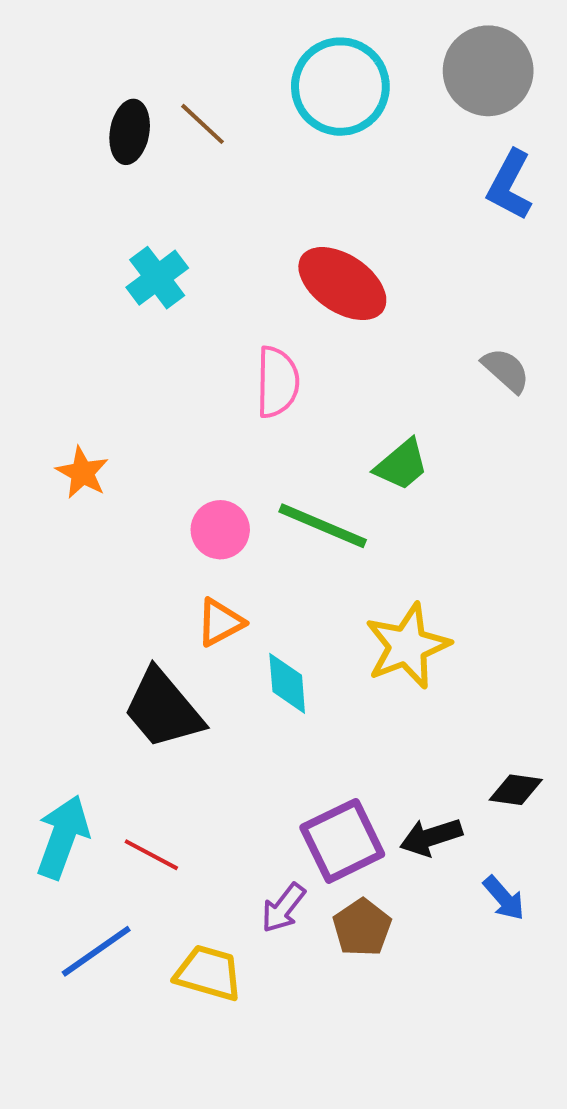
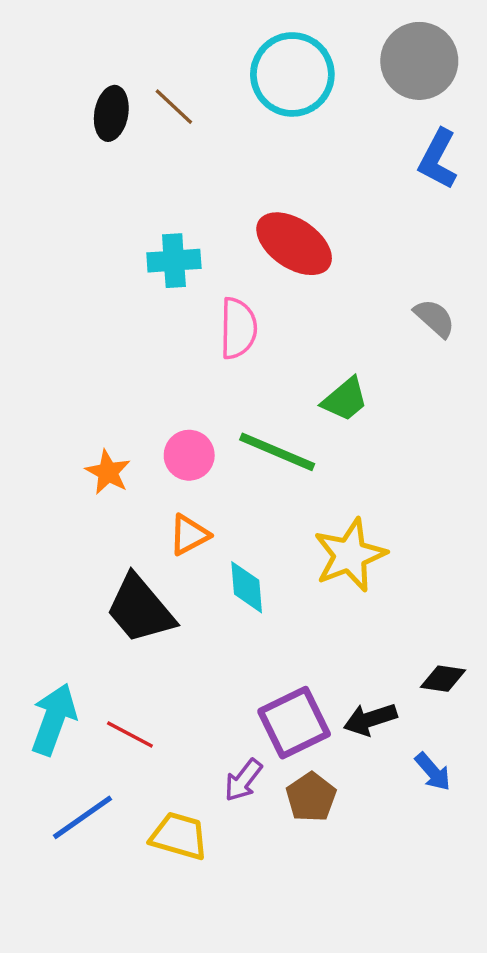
cyan cross: (157, 278) -> (174, 261), moved, turned 33
orange star: (82, 473) -> (108, 472), moved

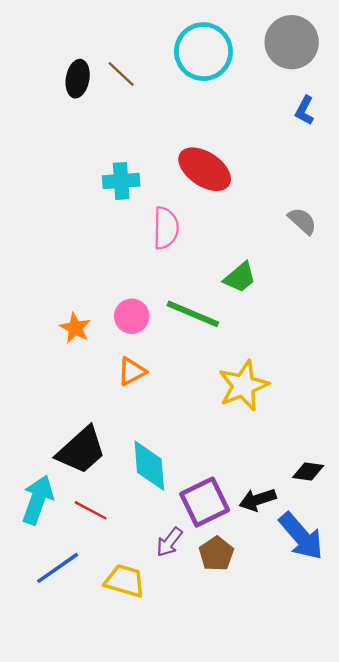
blue L-shape: (438, 159) -> (305, 110), size x0.7
cyan diamond: (247, 587) -> (149, 466), moved, size x1.4
black trapezoid: (140, 609) -> (81, 450), moved, turned -92
blue arrow: (433, 772) -> (301, 536), size x1.8

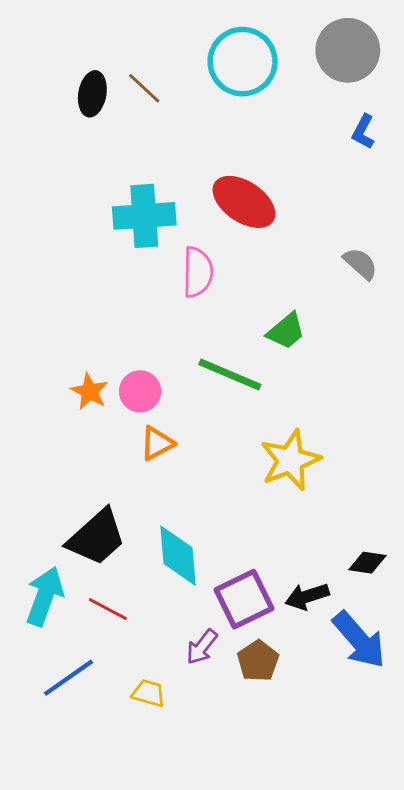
cyan cross: (121, 181) -> (144, 216), size x1.4
pink circle: (132, 316) -> (140, 391), moved
yellow trapezoid: (125, 581) -> (148, 693), size x0.7

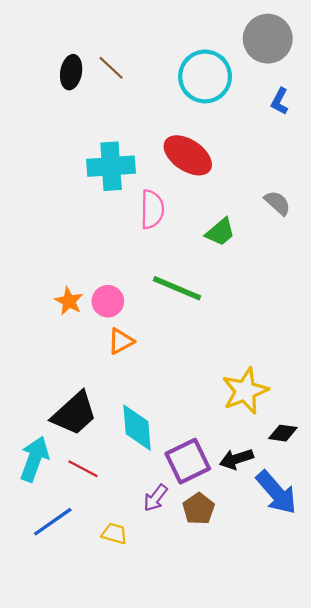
cyan circle: (243, 62) -> (205, 76), moved
green trapezoid: (286, 331) -> (220, 232), moved
yellow star: (290, 460) -> (245, 391), moved

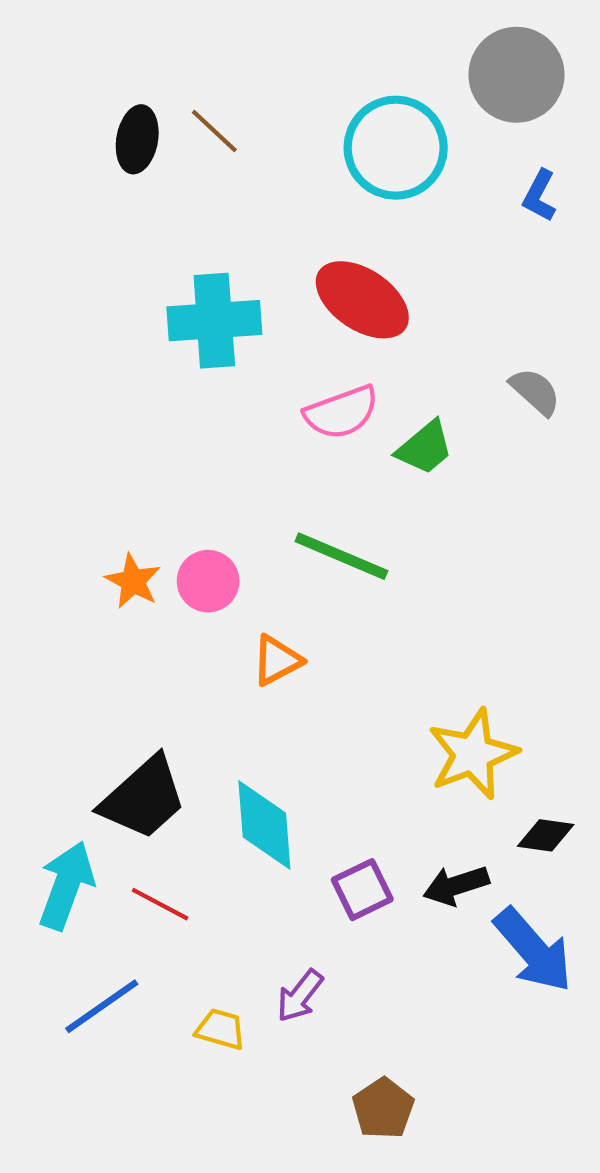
pink semicircle: (152, 209) -> (341, 412), moved, turned 69
orange triangle: (121, 341) -> (277, 660), moved
purple square: (188, 461) -> (362, 890), size x0.7
purple arrow: (155, 498) -> (300, 996), moved
brown pentagon: (199, 509) -> (383, 1108), moved

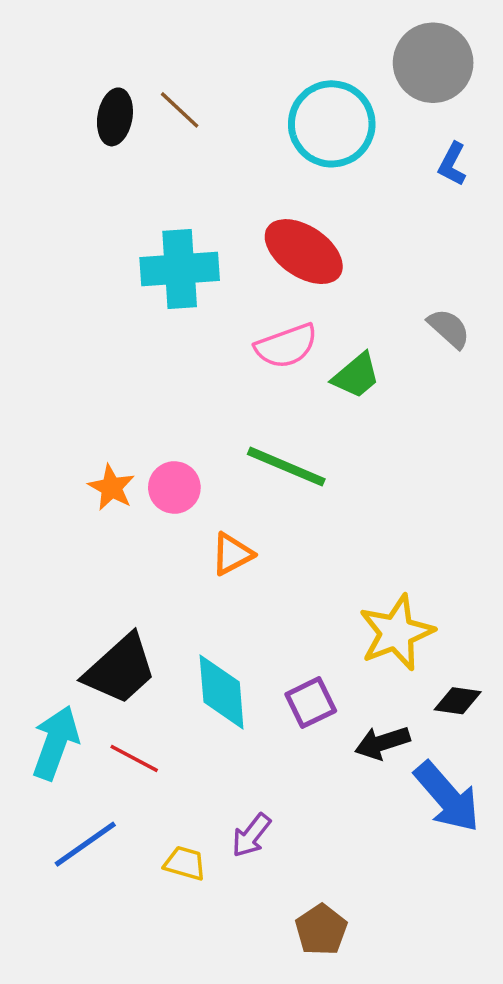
purple square: (362, 890) -> (311, 703), moved

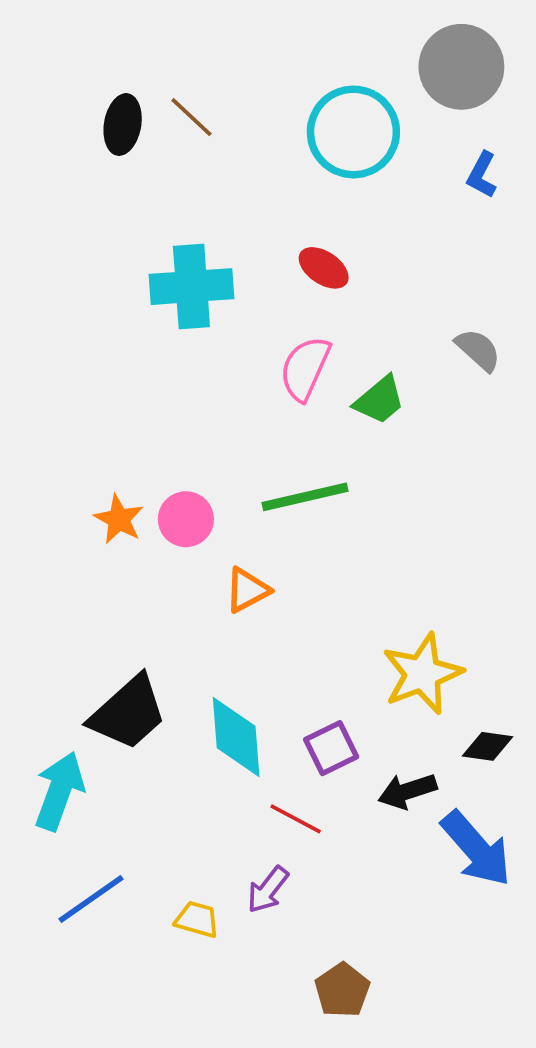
red ellipse: (304, 252) -> (324, 268), size x0.6
pink semicircle: (286, 346) -> (305, 368), turned 134
green line: (286, 467) -> (305, 497), turned -36
red line: (134, 758) -> (296, 819), moved

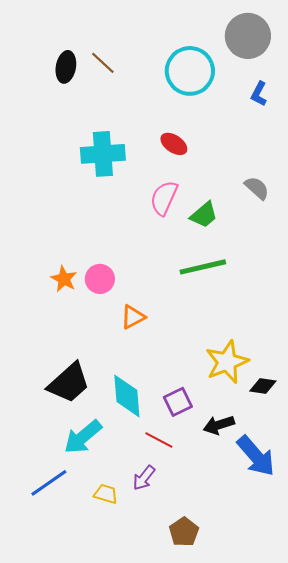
green line: (305, 497) -> (203, 267), moved
black diamond: (487, 746) -> (263, 386), moved
cyan arrow: (59, 791) -> (83, 437), moved, turned -150

